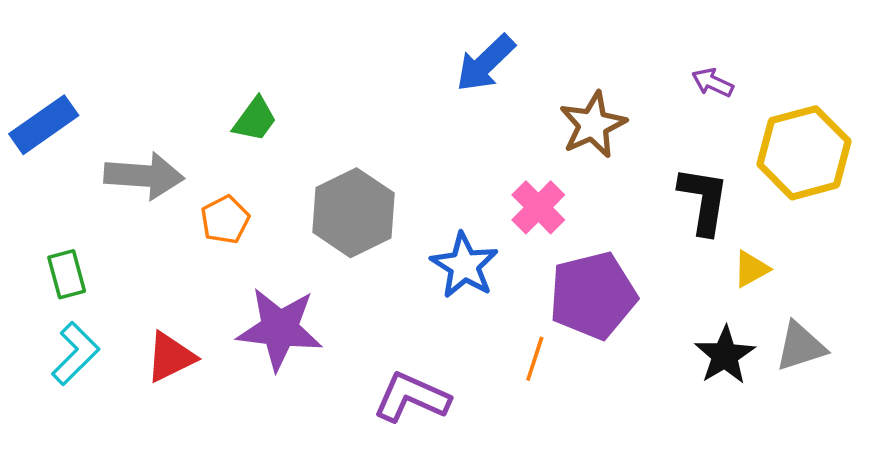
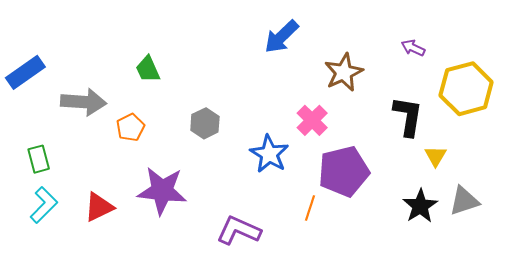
green trapezoid: (255, 119) -> (148, 69), turned 120
gray hexagon: (353, 213) -> (205, 123), size x0.6
yellow triangle: (751, 269) -> (436, 156), turned -30

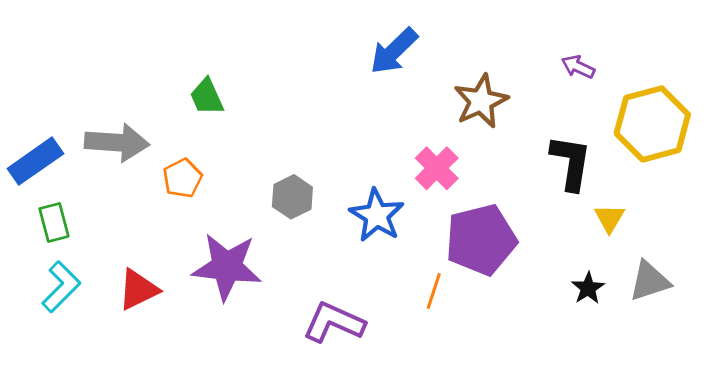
blue rectangle: (25, 72) -> (35, 161), moved
gray hexagon: (205, 123) -> (292, 197), moved
black star: (420, 206) -> (588, 288), size x0.7

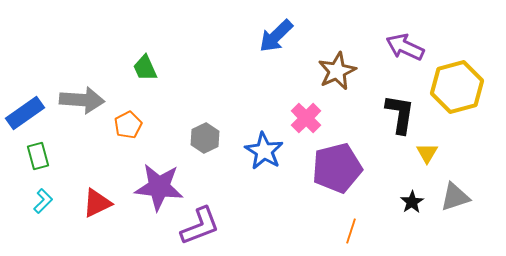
purple arrow: (578, 67) -> (405, 47), size x1.6
cyan L-shape: (61, 287) -> (43, 201), size x0.7
orange line: (434, 291) -> (351, 231), moved
purple L-shape: (334, 322) -> (200, 226), moved, turned 135

